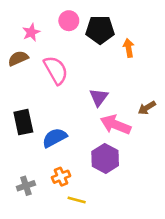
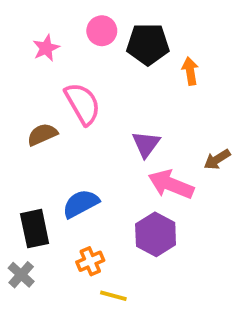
brown semicircle: (18, 58) -> (42, 134), moved
black rectangle: (23, 122) -> (35, 229), moved
gray cross: (26, 186) -> (21, 275), moved, turned -30

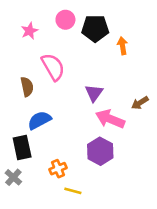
brown semicircle: (42, 134) -> (27, 87), turned 102
blue semicircle: (81, 204) -> (39, 120), moved

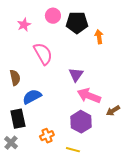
brown semicircle: (27, 87) -> (15, 78), moved
brown arrow: (140, 103) -> (113, 111), moved
yellow line: (73, 191) -> (73, 150), moved

